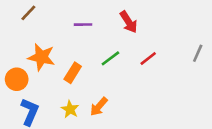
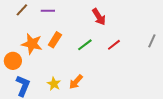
purple line: (83, 25) -> (48, 11), moved
orange rectangle: (73, 73) -> (55, 40), moved

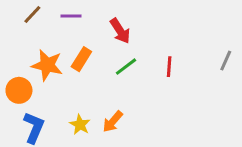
red arrow: (99, 17) -> (120, 31), moved
red line: (114, 45) -> (169, 67), turned -48

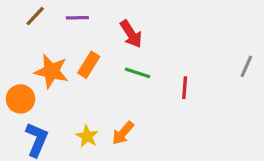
green line: (126, 67) -> (138, 73), turned 55
red line: (169, 67) -> (185, 88), moved

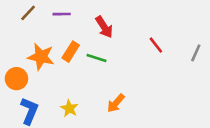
green line: (138, 73) -> (96, 58), moved
red line: (185, 88) -> (156, 45), moved, turned -42
orange arrow: (123, 133) -> (116, 103), moved

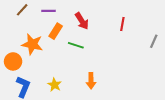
red line: (156, 45) -> (122, 24), moved, turned 48
orange rectangle: (71, 52) -> (56, 31), moved
orange arrow: (116, 103) -> (91, 81), turned -42

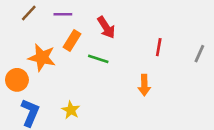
red line: (122, 24) -> (159, 47), moved
orange arrow: (91, 81) -> (144, 85), moved

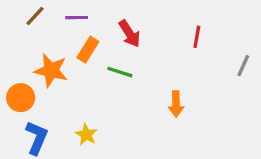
red line: (159, 47) -> (197, 37), moved

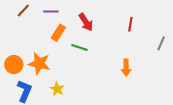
orange star: (51, 70) -> (39, 63), moved
orange arrow: (176, 104) -> (126, 68), moved

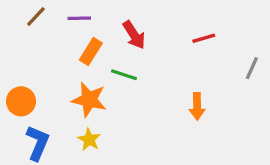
red line: (130, 24) -> (204, 38), turned 64
orange star: (39, 63) -> (89, 100), moved

